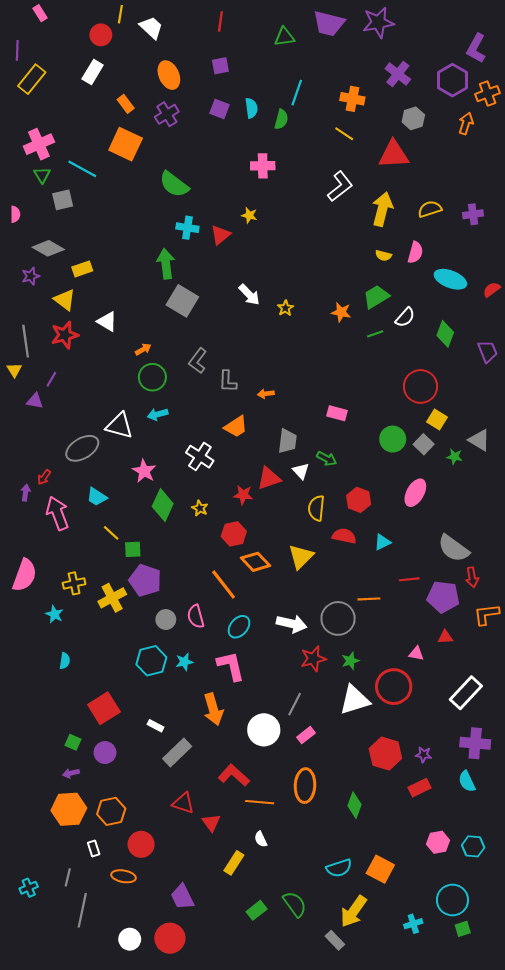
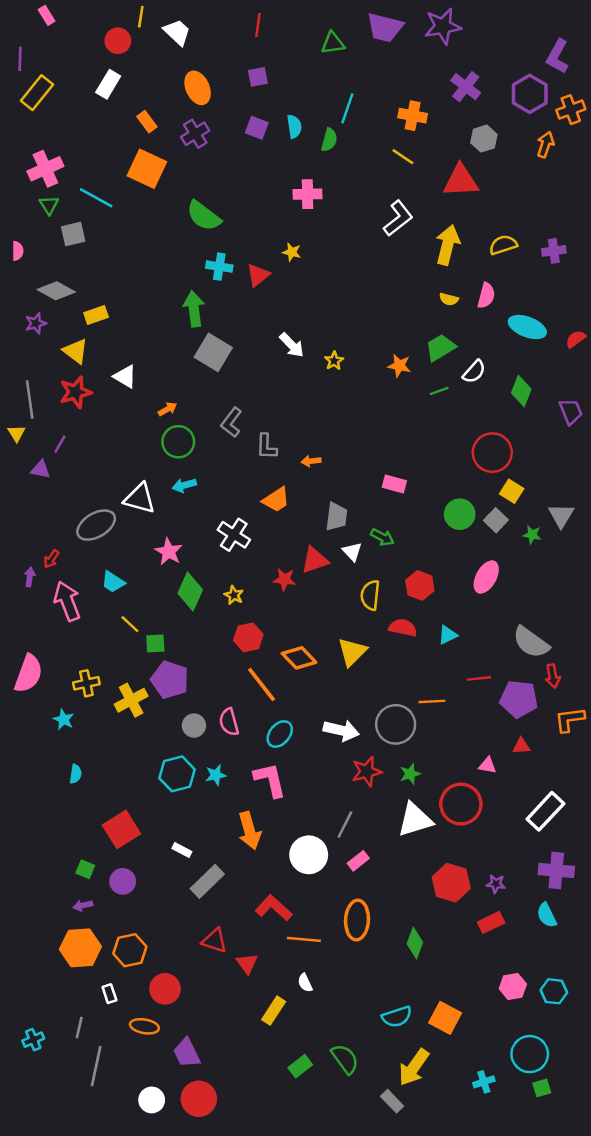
gray triangle: (479, 440) -> (561, 515), turned 30
red hexagon: (234, 534) -> (248, 637), moved
purple trapezoid: (182, 897) -> (187, 1053), moved

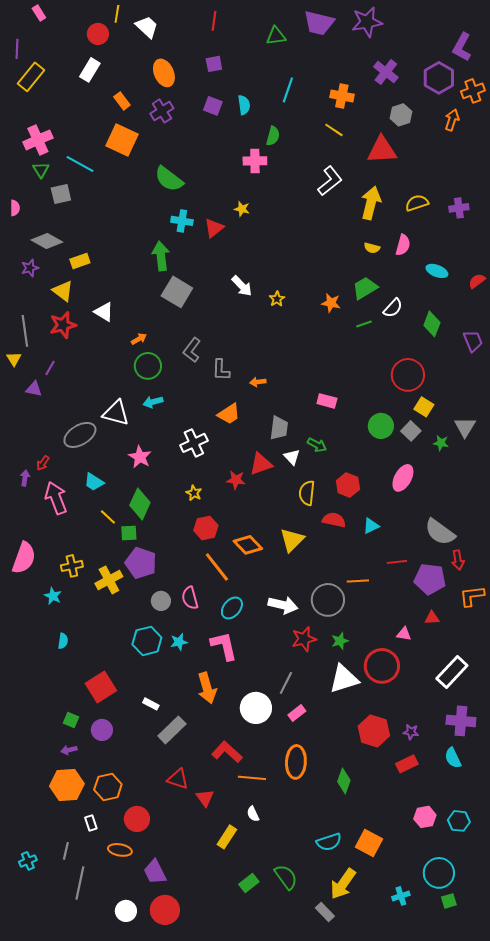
green semicircle: (329, 140) -> (273, 136), moved
cyan ellipse: (527, 327) -> (437, 271), size x0.7
white cross: (234, 535) -> (194, 443), turned 32
green diamond: (190, 591) -> (140, 504), moved

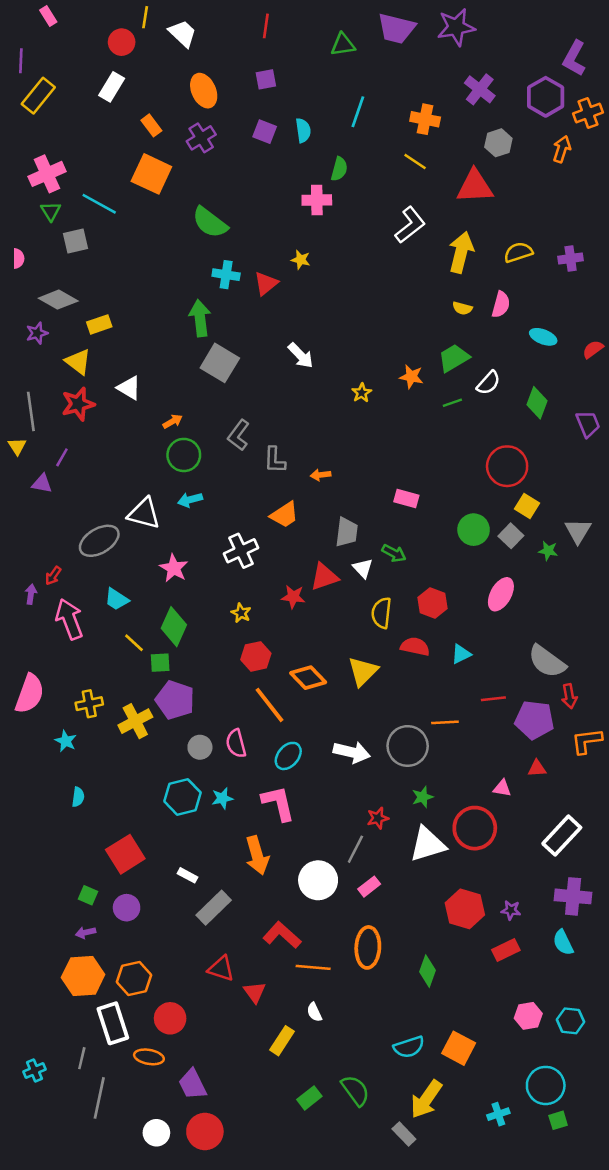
yellow star: (277, 299) -> (362, 393), moved
red star: (304, 639) -> (378, 818), moved, size x0.7
white rectangle: (91, 823) -> (113, 1023), size x2.0

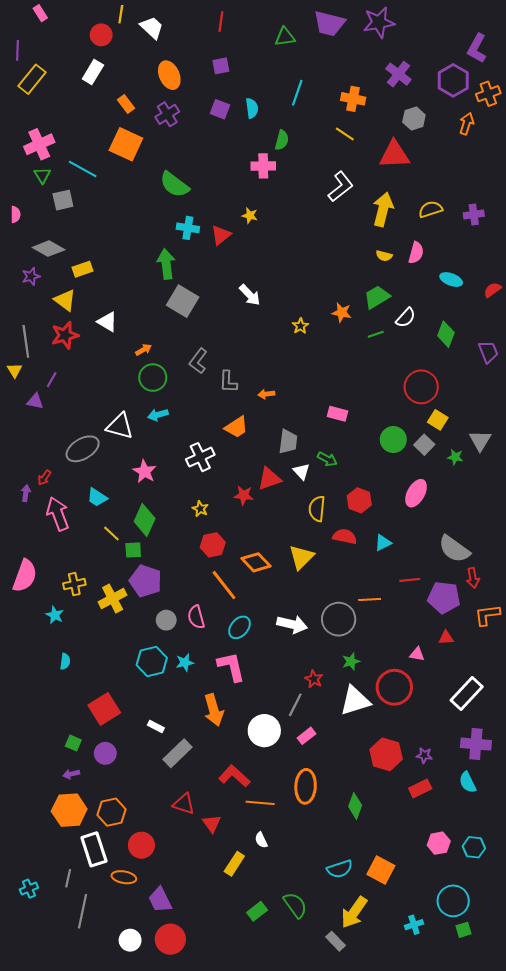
red star: (378, 818) -> (314, 679), turned -30

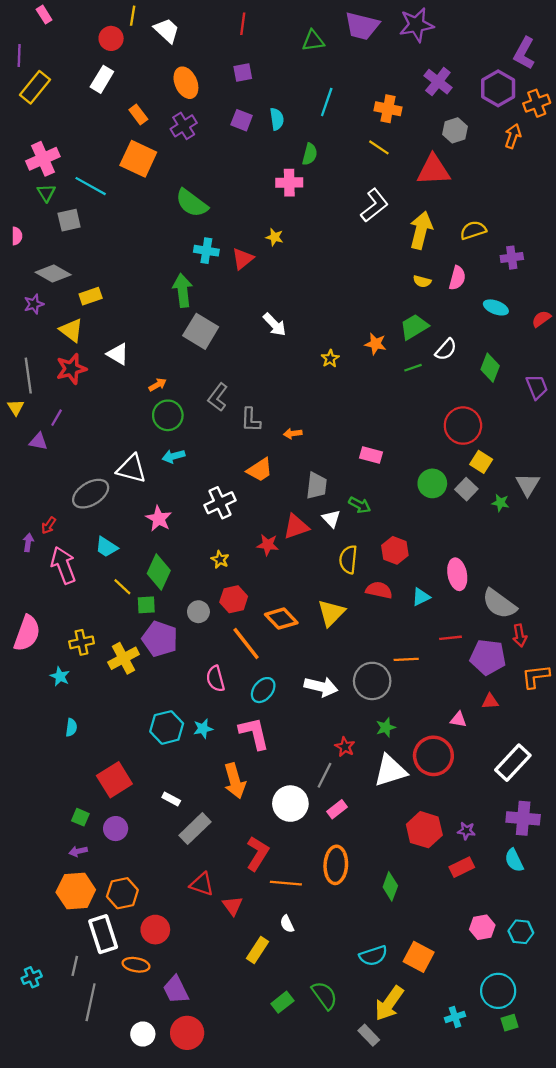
purple cross: (474, 214) -> (512, 258), moved
pink ellipse: (416, 493) -> (457, 574), moved, turned -40
gray circle: (166, 620) -> (198, 612), moved
red L-shape: (234, 776) -> (257, 854), turned 80

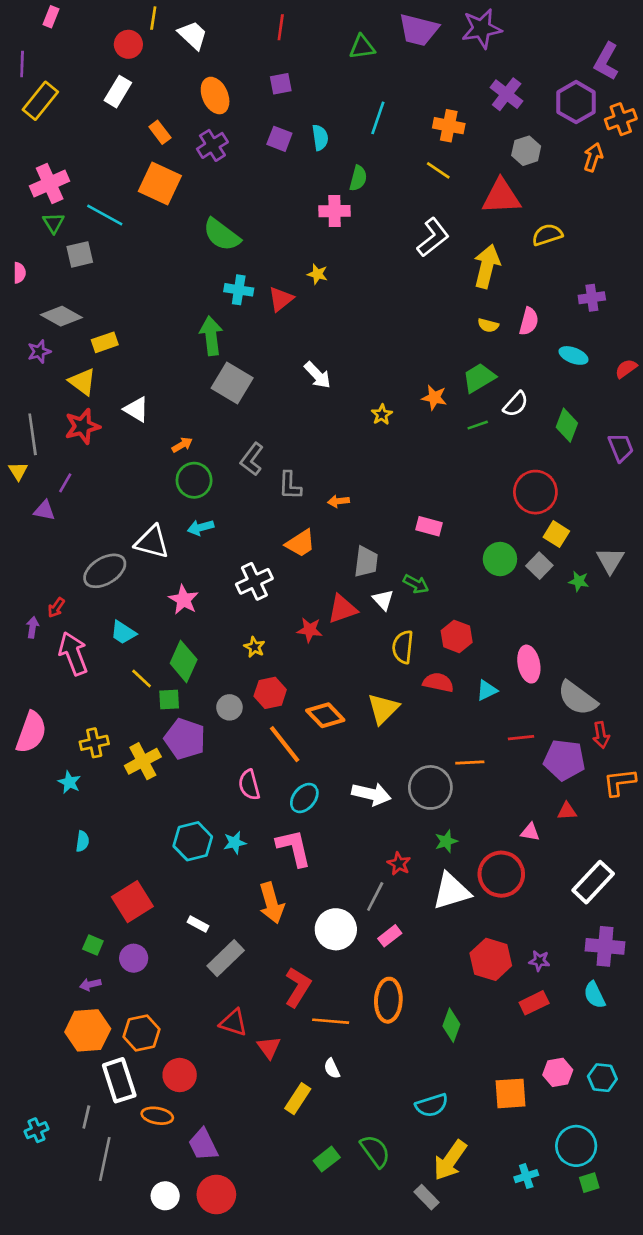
pink rectangle: (44, 15) -> (51, 17), turned 54
yellow semicircle: (473, 230) -> (547, 235), moved
orange square: (419, 957) -> (510, 1093), moved, turned -32

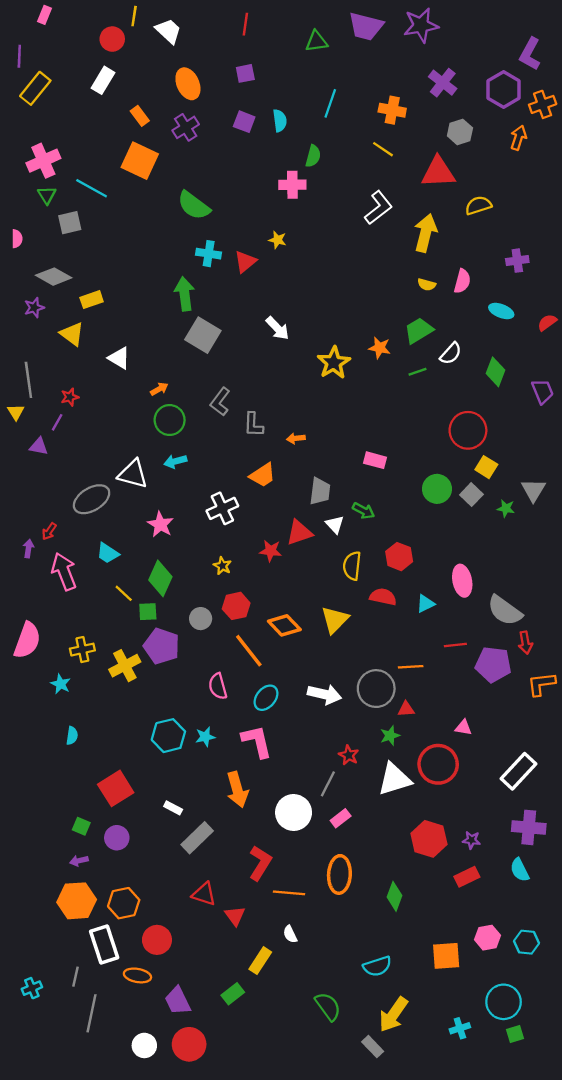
yellow star: (382, 415) -> (334, 363), size x1.8
red star: (82, 426) -> (70, 397), moved, size x0.6
red triangle: (567, 811) -> (406, 709), moved
green rectangle: (327, 1159) -> (233, 994), moved

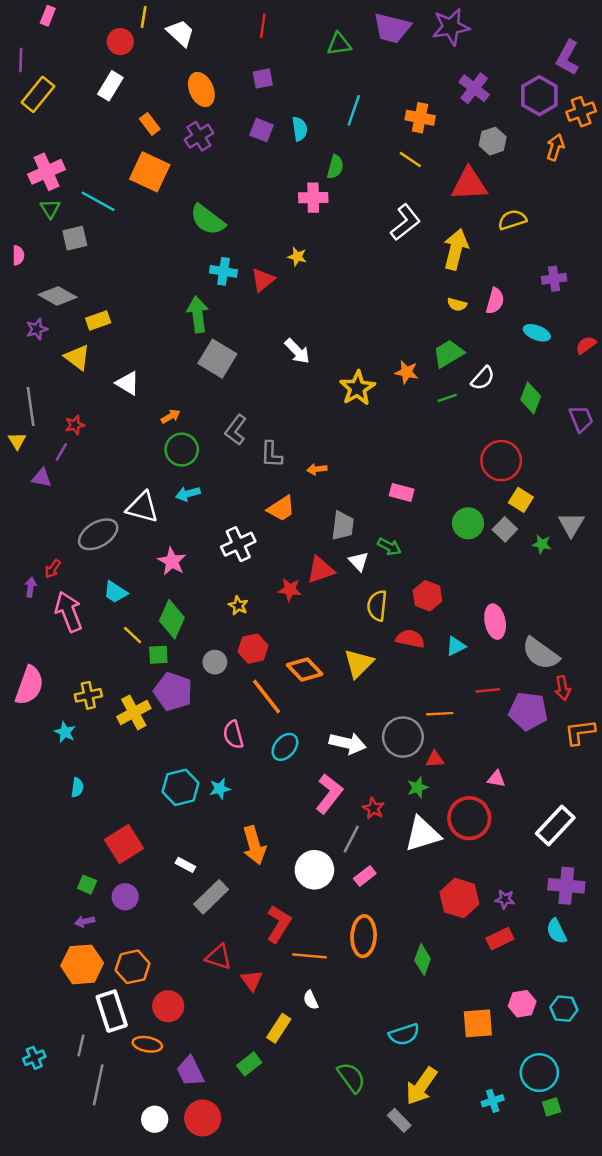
pink L-shape: (257, 741) -> (329, 794), moved, turned 51

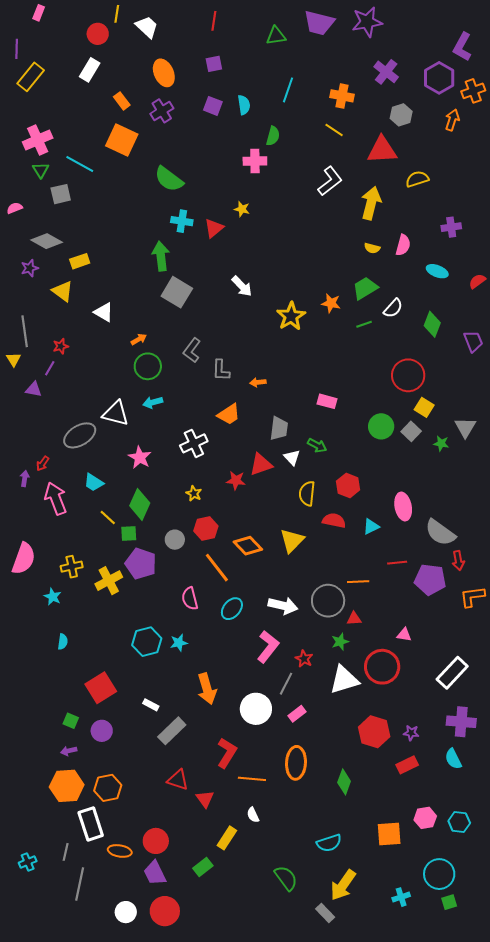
pink semicircle: (18, 255) -> (15, 208), turned -112
red circle: (168, 1006) -> (156, 841), moved

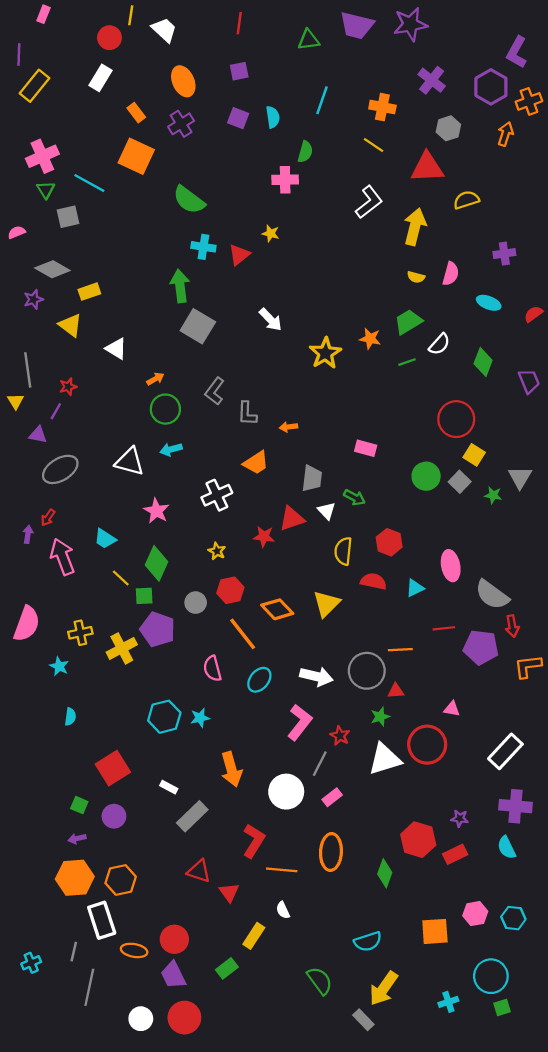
gray ellipse: (80, 435) -> (60, 469), moved
red hexagon: (374, 732) -> (418, 840), moved

